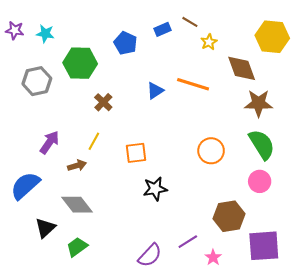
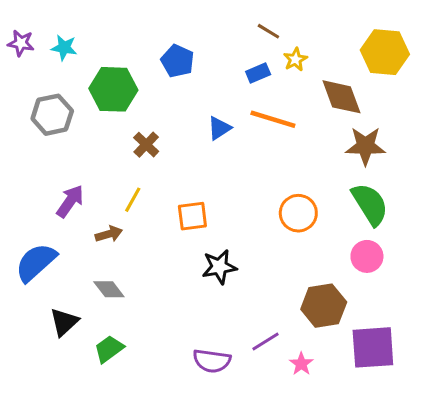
blue rectangle: (162, 29) -> (258, 73), moved
gray diamond: (77, 205) -> (109, 289), size x0.7
purple semicircle: (150, 255) -> (212, 361), turned 55

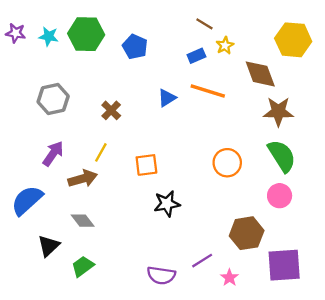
green hexagon: (113, 89) -> (86, 34), moved
gray hexagon: (52, 115) -> (53, 99), moved
brown arrow: (109, 234) -> (83, 179), size x1.4

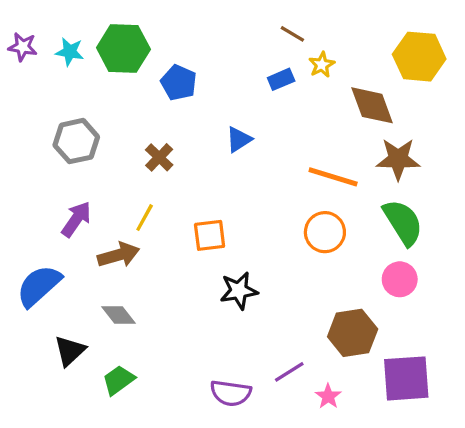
blue pentagon: (135, 47) -> (179, 83), moved
orange line: (208, 91) -> (333, 177), moved

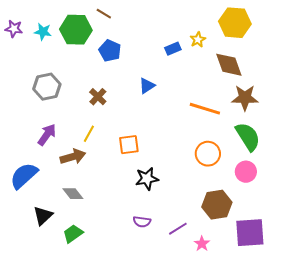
brown line: (292, 34) -> (104, 14), moved
yellow hexagon: (419, 57) -> (235, 23), moved
orange circle: (325, 232) -> (208, 154), moved
purple semicircle: (231, 393) -> (142, 222), moved, size x0.7

